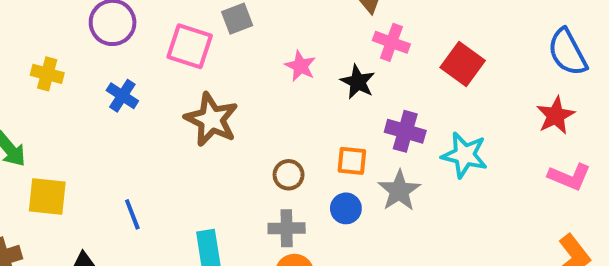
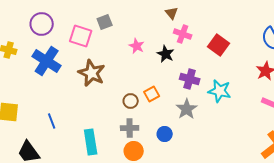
blue cross: (122, 96) -> (47, 61), size x1.8
orange square: (352, 161) -> (152, 94), moved, turned -35
blue circle: (346, 208) -> (165, 134), moved

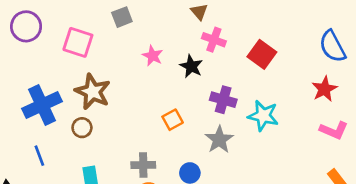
gray square: (105, 22) -> (122, 17), moved
blue cross: (47, 61) -> (42, 105), moved, turned 32
brown circle: (131, 101) -> (82, 128), moved

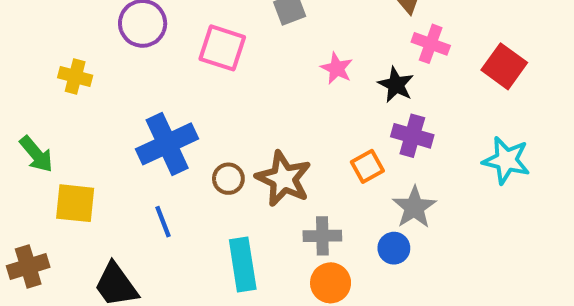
brown star: (93, 92) -> (284, 179), moved
purple cross: (223, 100) -> (412, 136), moved
gray star: (219, 140) -> (414, 207), moved

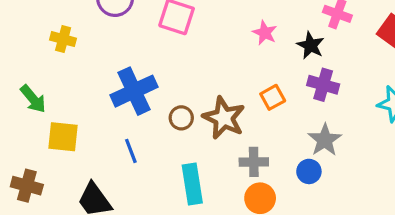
orange square: (367, 166) -> (273, 97), moved
brown cross: (28, 267) -> (27, 186), turned 32

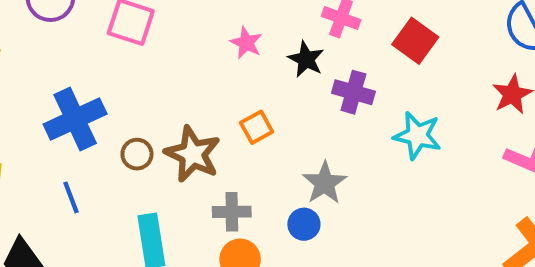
purple cross: (323, 85) -> (353, 92), moved

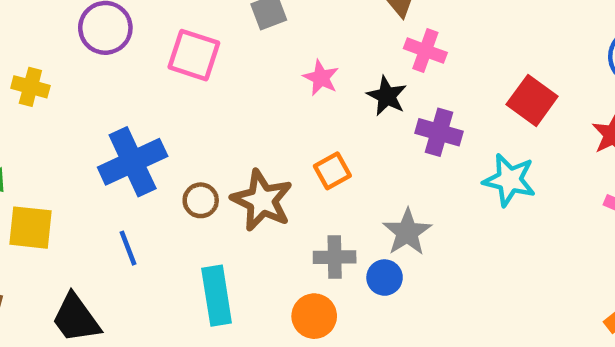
red square: (415, 41) -> (532, 100), moved
gray cross: (232, 212) -> (335, 257), moved

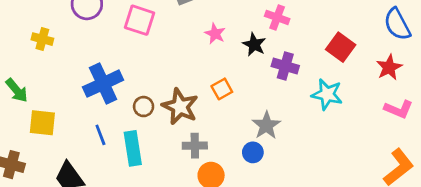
gray cross: (335, 257) -> (195, 146), moved
cyan rectangle: (217, 296) -> (133, 148), moved

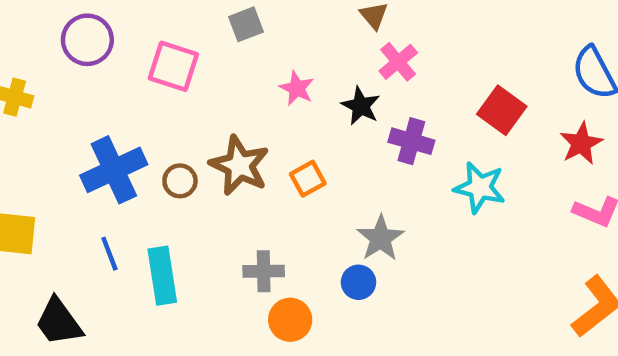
pink cross: (277, 17) -> (398, 62), turned 30
brown circle: (144, 107) -> (180, 181), moved
brown star: (180, 107) -> (239, 165), moved

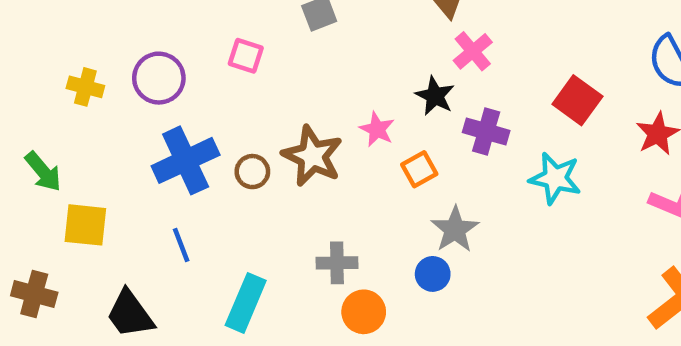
purple circle: (87, 40) -> (159, 78), moved
pink square: (173, 66) -> (246, 56), size x0.7
pink star: (297, 88) -> (377, 129), moved
orange square: (308, 179) -> (419, 169), moved
cyan rectangle: (162, 276) -> (246, 303), moved, turned 32

